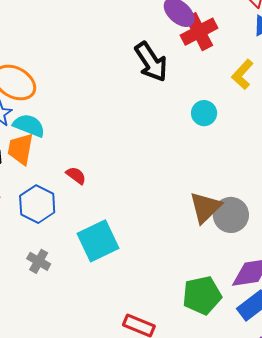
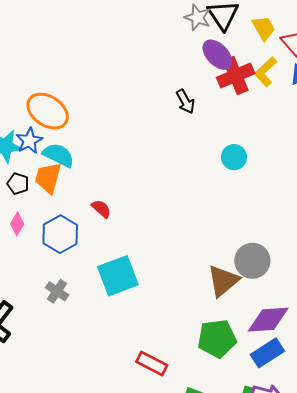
black arrow: (151, 62) -> (185, 102), size x0.6
yellow L-shape: (242, 74) -> (265, 72), moved
brown triangle: (205, 207) -> (223, 281), moved

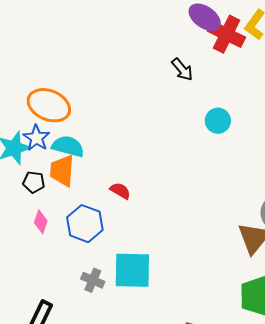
red cross: (236, 76) -> (227, 34), turned -30
cyan circle: (234, 157) -> (218, 121), moved
cyan square: (118, 276) -> (132, 270), moved, turned 33

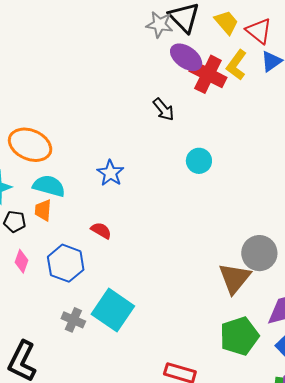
blue star: (37, 138) -> (110, 173), moved
orange trapezoid: (62, 171) -> (43, 210), size x0.7
cyan square: (132, 270) -> (113, 310), turned 33

